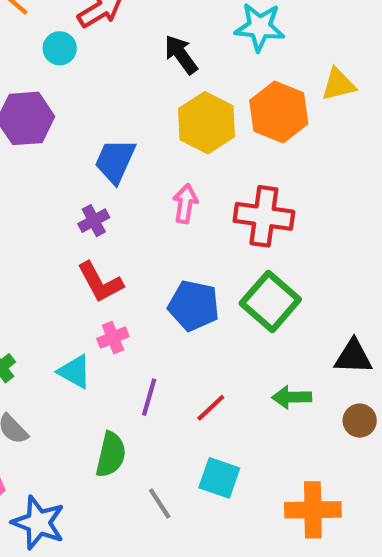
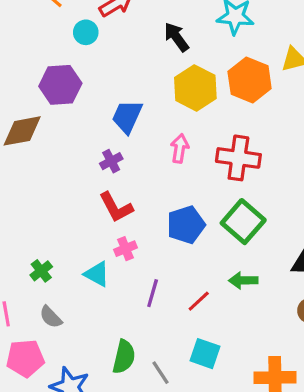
blue pentagon: (194, 306) -> (186, 225), turned -30
green arrow: (292, 397) -> (243, 280), moved
green semicircle: (111, 455) -> (124, 357), moved

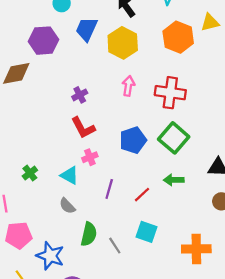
yellow hexagon: (195, 88) -> (123, 43), moved
blue trapezoid: (127, 117) -> (87, 29), moved
gray semicircle: (51, 317) -> (67, 206), moved

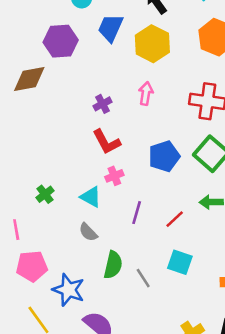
pink arrow: (128, 86) -> (146, 93), moved

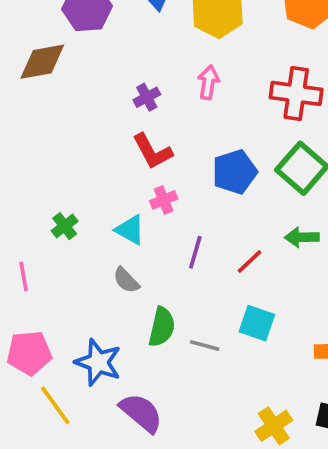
pink pentagon: (32, 266) -> (29, 353), moved
gray line: (143, 278) -> (205, 346), turned -42

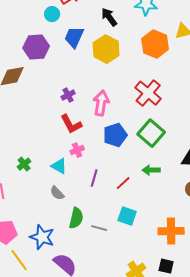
pink arrow: (208, 82) -> (101, 103), moved, size x1.4
red cross: (296, 93) -> (148, 93), turned 32

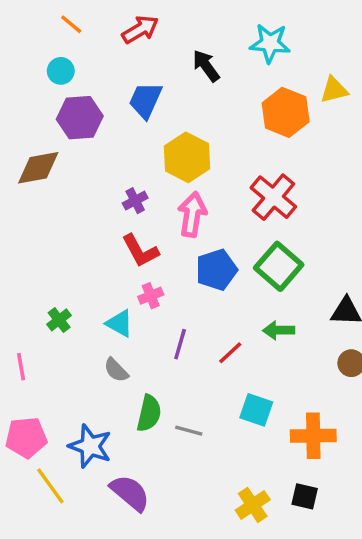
cyan circle: (52, 14) -> (61, 71), moved
yellow hexagon: (106, 49) -> (187, 157), moved
cyan square: (127, 216) -> (256, 410), moved

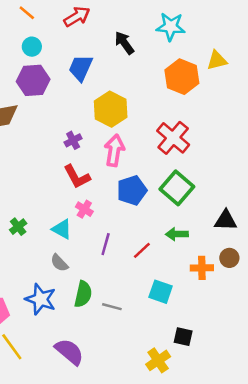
cyan circle: (61, 71) -> (32, 47), moved
pink cross: (151, 296) -> (84, 209), turned -36
orange cross: (313, 436) -> (202, 268), moved, size x0.7
blue star: (90, 446) -> (41, 299), moved
black square: (305, 496) -> (183, 337), moved

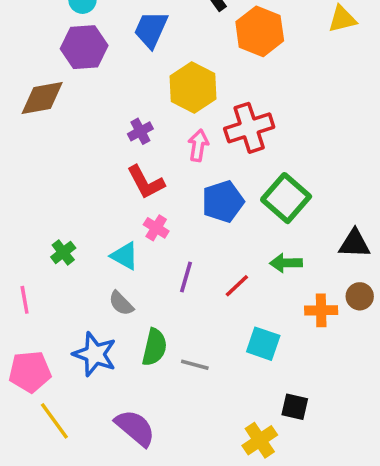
orange hexagon: (182, 77) -> (260, 31), moved
red cross: (173, 138) -> (249, 128), moved, turned 32
pink arrow: (114, 150) -> (198, 145), size x0.7

